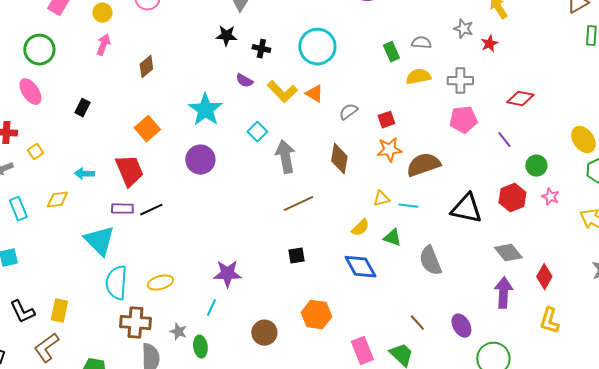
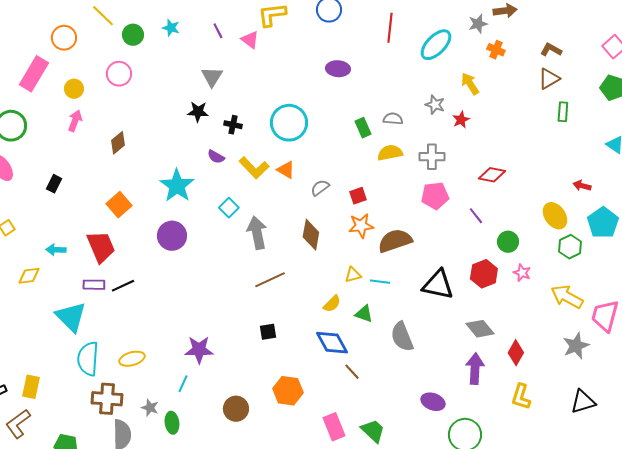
brown line: (417, 323) -> (352, 372), moved
purple ellipse: (461, 326) -> (433, 402), turned -40

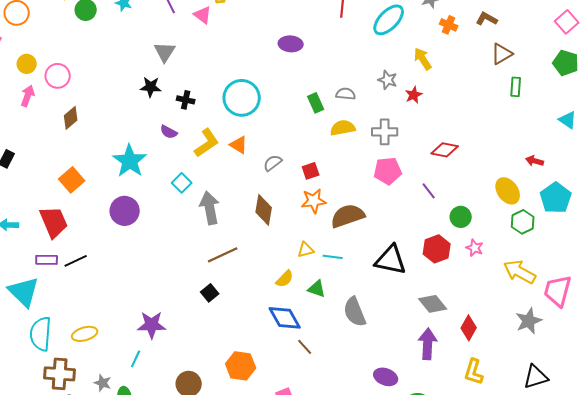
brown L-shape: (551, 50) -> (487, 19), moved
pink circle: (119, 74) -> (58, 76), moved
yellow L-shape: (254, 168) -> (207, 143), turned -80
black square: (268, 332) -> (210, 293), moved, turned -30

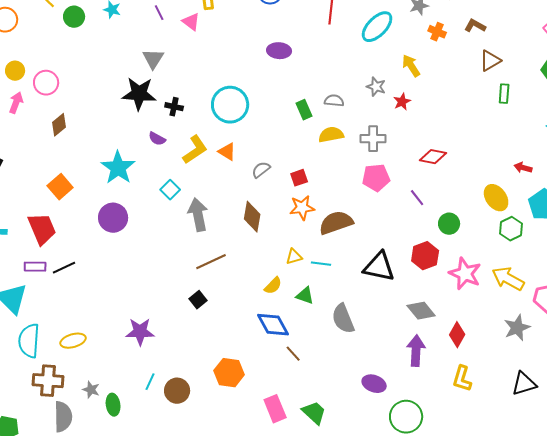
black star: (151, 87) -> (139, 94), size x1.6
pink star: (475, 248) -> (465, 274), moved, size x1.8
cyan line: (136, 359) -> (150, 382), moved

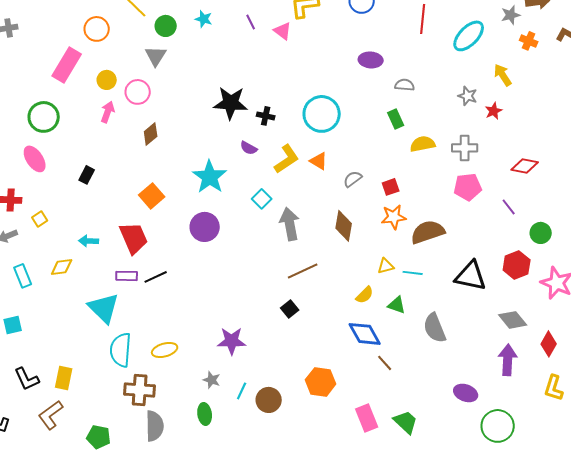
gray triangle: (153, 59) -> (156, 56), moved
gray semicircle: (334, 101) -> (405, 85), moved
gray star: (91, 390) -> (212, 380), moved

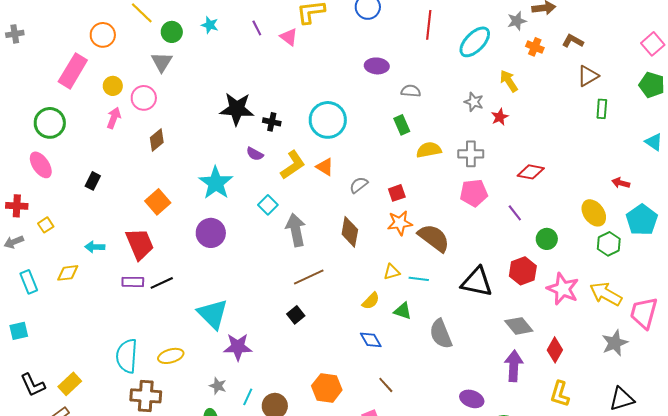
brown semicircle: (428, 232) -> (434, 238), turned 56
cyan triangle: (104, 308) -> (213, 314), moved
blue diamond: (365, 334) -> (371, 340), size x0.7
brown line: (385, 363) -> (386, 385), moved
yellow rectangle: (64, 378) -> (70, 384), turned 35

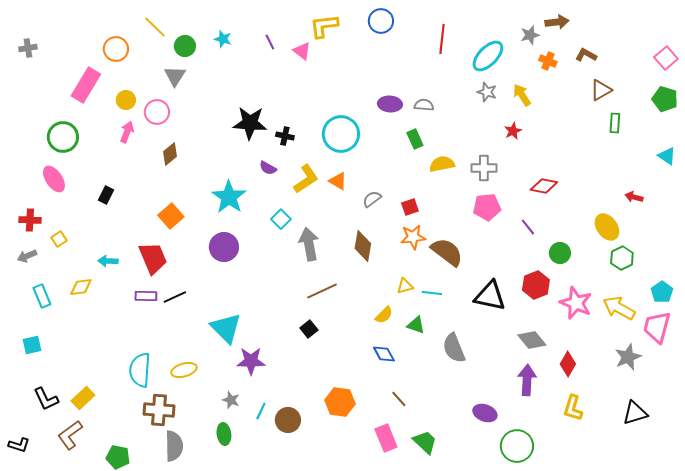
purple ellipse: (377, 66) -> (390, 104), moved
gray star: (474, 102) -> (487, 92), moved
cyan pentagon: (642, 220) -> (662, 292), moved, size x0.7

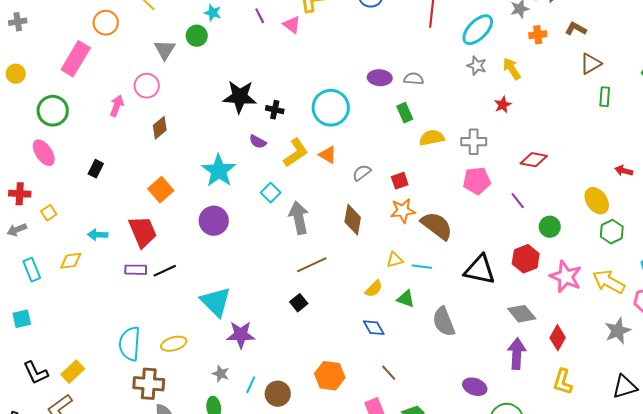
green circle: (185, 46) -> (197, 36), moved
orange cross: (548, 61) -> (538, 35), turned -30
yellow circle: (126, 100) -> (16, 74), moved

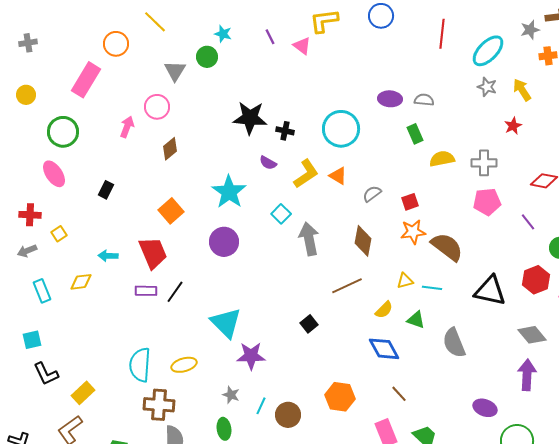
brown line: (312, 265) -> (347, 286), moved
black line: (165, 271) -> (175, 292), turned -30
blue diamond: (374, 328) -> (384, 349), size x1.4
black L-shape: (36, 373) -> (46, 374), moved

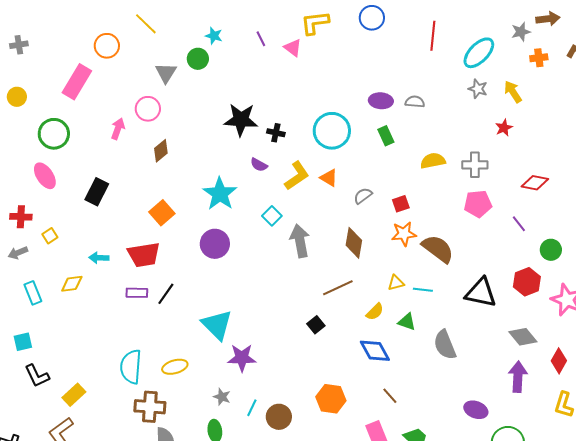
green rectangle: (415, 134) -> (386, 136), moved
black rectangle: (106, 190) -> (97, 192), size x1.5
red trapezoid: (153, 253) -> (144, 255), turned 104
black square: (309, 324) -> (316, 325), moved

